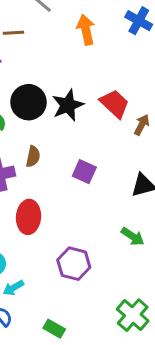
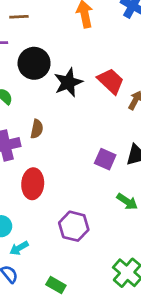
black circle: (29, 102) -> (34, 63), moved
purple square: (84, 172) -> (105, 159), moved

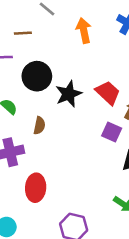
brown semicircle: (37, 129) -> (39, 126), moved
purple square: (105, 159) -> (112, 132), moved

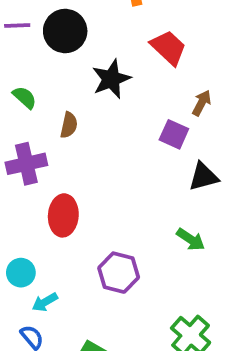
black circle: (37, 76) -> (65, 31), moved
red trapezoid: (108, 93) -> (168, 48), moved

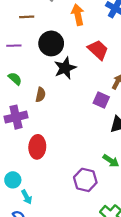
purple line: (17, 25) -> (14, 46), moved
black circle: (65, 31) -> (51, 43), moved
purple hexagon: (119, 273) -> (85, 180), moved
cyan arrow: (45, 302) -> (27, 197), turned -88

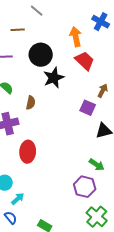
orange arrow: (78, 15) -> (76, 37), moved
purple hexagon: (85, 180) -> (85, 187), moved
cyan arrow: (27, 197) -> (18, 199), turned -104

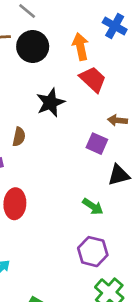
black circle: (41, 55) -> (33, 46), moved
brown arrow: (103, 91) -> (117, 120), turned -112
green arrow: (97, 165) -> (93, 206), moved

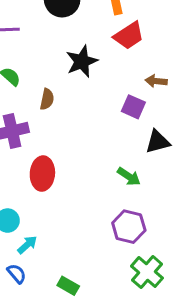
red trapezoid: (93, 79) -> (129, 36), turned 104

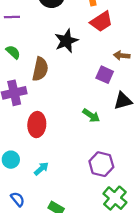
brown semicircle: (47, 99) -> (40, 69), size x1.5
green arrow: (129, 177) -> (91, 115), moved
cyan arrow: (27, 245) -> (41, 169), moved

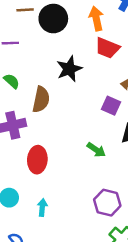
red trapezoid: (101, 22) -> (107, 48), turned 55
cyan arrow: (41, 169) -> (42, 207), turned -42

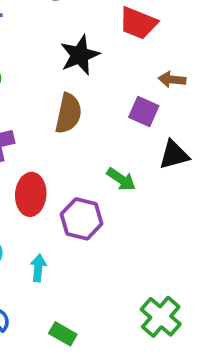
brown semicircle: (41, 99) -> (68, 113), moved
purple hexagon: (107, 203) -> (82, 219), moved

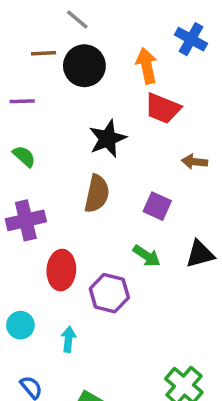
purple square: (144, 112) -> (157, 206), moved
black triangle: (174, 155) -> (200, 254), moved

